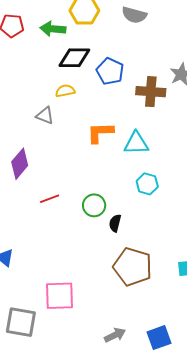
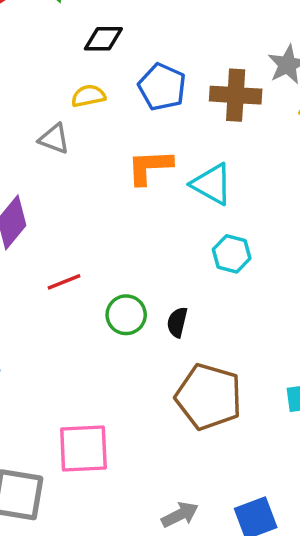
black diamond: (74, 58) -> (103, 39), size x0.7
blue pentagon: (110, 71) -> (162, 87), moved
cyan triangle: (136, 143) -> (212, 184), turned 32
green circle: (94, 205) -> (126, 315), moved

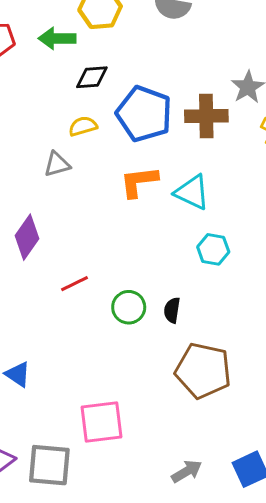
blue pentagon: (162, 87) -> (144, 114), size x1.4
gray triangle: (54, 139) -> (57, 164), turned -32

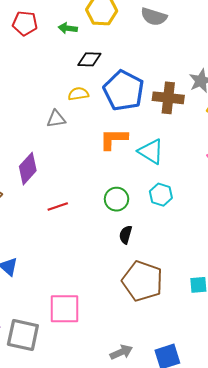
green arrow: (57, 38) -> (68, 28), size x0.7
green circle: (129, 307) -> (117, 199), moved

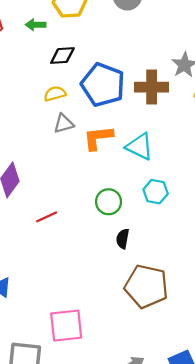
gray triangle: (56, 119) -> (64, 124), moved

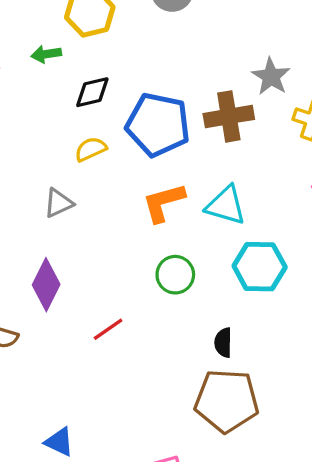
gray triangle: (64, 124) -> (58, 203), moved
cyan hexagon: (156, 192) -> (260, 267), size x1.4
green circle: (109, 202) -> (175, 275), moved
brown pentagon: (146, 286) -> (227, 401), moved

